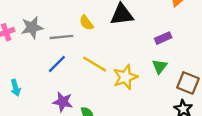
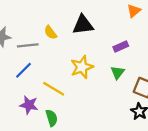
yellow line: (95, 64) -> (54, 89), moved
yellow star: (125, 77) -> (82, 67), moved

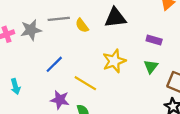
gray line: (28, 45) -> (59, 19), moved
purple rectangle: (121, 47) -> (154, 40), turned 40

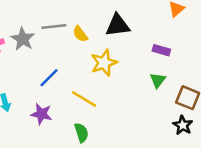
gray star: (31, 30) -> (23, 39), turned -30
yellow star: (114, 61) -> (104, 63), moved
purple star: (60, 100) -> (41, 114), moved

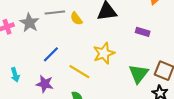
yellow star: (104, 63) -> (104, 53), moved
green triangle: (158, 80) -> (139, 74), moved, size x1.5

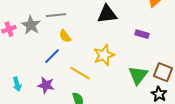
yellow semicircle: (76, 19) -> (65, 36), moved
cyan arrow: (15, 75) -> (17, 84), moved

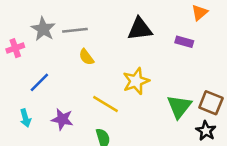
gray star: (31, 25) -> (43, 29), moved
purple rectangle: (142, 34) -> (184, 42), moved
blue line: (52, 56) -> (39, 82), moved

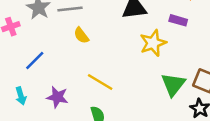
yellow star: (136, 81) -> (153, 43), moved

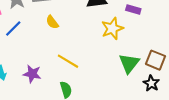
blue line: (35, 61) -> (13, 28), moved

